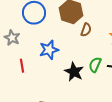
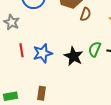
blue star: (49, 50) -> (43, 53), moved

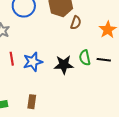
green semicircle: (95, 49) -> (85, 58), turned -35
black star: (74, 56) -> (64, 65), turned -30

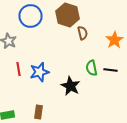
brown semicircle: (76, 23) -> (82, 33), turned -32
black star: (64, 65) -> (70, 86), moved, turned 30

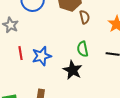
green semicircle: (92, 68) -> (83, 49), moved

